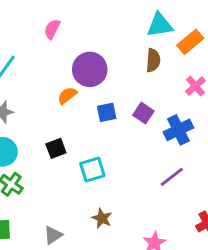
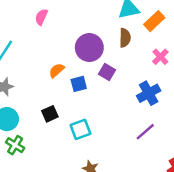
purple circle: (90, 69) -> (89, 48), moved
blue square: (107, 112) -> (79, 84), moved
purple square: (143, 113) -> (107, 72), moved

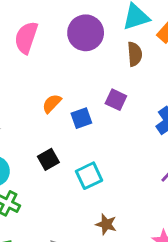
pink semicircle: (41, 17) -> (26, 38), size x1.5
purple circle: (89, 48) -> (86, 33), moved

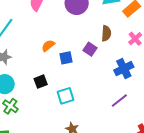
brown semicircle: (135, 54) -> (106, 33), moved

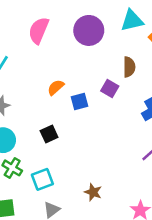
cyan square: (65, 96) -> (42, 179), moved

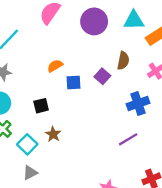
cyan square: (42, 179) -> (27, 144), turned -36
brown star: (93, 192) -> (53, 134), moved

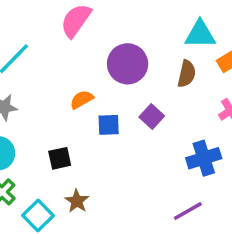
purple circle: (94, 21) -> (128, 64), moved
brown semicircle: (123, 61) -> (187, 74), moved

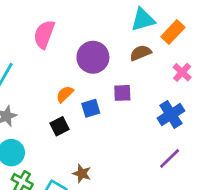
brown semicircle: (187, 74) -> (141, 53), turned -110
purple square: (152, 116) -> (122, 93), turned -30
black square: (60, 158) -> (60, 126), moved

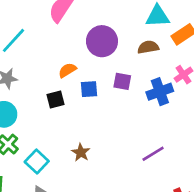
blue cross: (171, 114) -> (160, 92), moved
brown star: (82, 174) -> (81, 152), moved

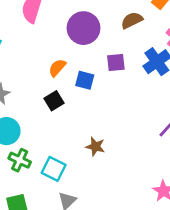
blue square: (89, 89) -> (85, 80), turned 36

